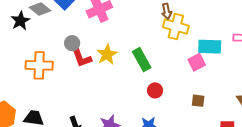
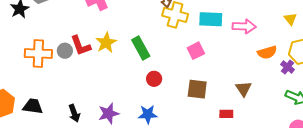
gray circle: (72, 43) -> (65, 51), moved
cyan rectangle: (210, 47) -> (211, 19), moved
brown square: (198, 101) -> (197, 89), size x1.5

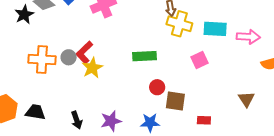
yellow star: (106, 43) -> (92, 68), moved
red L-shape: (81, 46) -> (84, 52), turned 65
green rectangle: (141, 48) -> (144, 56), turned -65
brown square: (197, 89) -> (175, 101), moved
red rectangle: (226, 114) -> (204, 120), moved

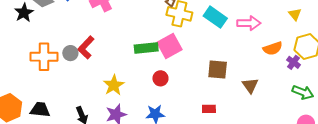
cyan rectangle: (215, 29) -> (215, 17), turned 35
pink square: (199, 60) -> (169, 46), moved, size x1.4
yellow star: (92, 68) -> (114, 85), moved
brown square: (175, 101) -> (218, 69), moved

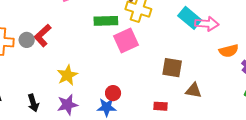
cyan rectangle: (215, 17) -> (190, 18), moved
green rectangle: (146, 48) -> (106, 21), moved
red circle: (160, 78) -> (113, 93), moved
brown triangle: (250, 86) -> (194, 90), moved, turned -48

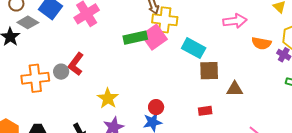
cyan rectangle: (190, 18) -> (194, 48), moved
pink square: (126, 40) -> (154, 37), moved
orange semicircle: (229, 51) -> (261, 43), turned 36

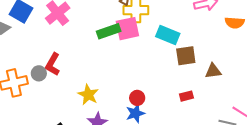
pink square: (154, 37) -> (127, 29), turned 30

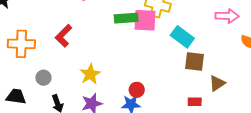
brown triangle: (213, 71) -> (217, 83), turned -42
gray circle: (39, 73) -> (43, 78), moved
red rectangle: (186, 96) -> (195, 102), moved

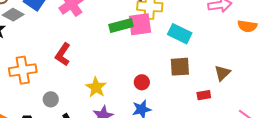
brown square: (194, 61) -> (180, 67), moved
red circle: (137, 90) -> (142, 82), moved

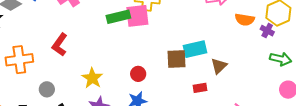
cyan rectangle: (180, 34) -> (195, 49), moved, turned -40

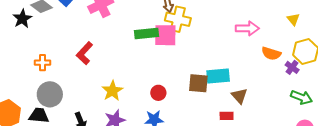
orange cross: (19, 60) -> (43, 63), size x0.6
brown triangle: (219, 66) -> (239, 96), turned -36
red rectangle: (200, 88) -> (227, 116), moved
gray circle: (47, 89) -> (50, 94), moved, size x1.6

